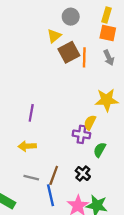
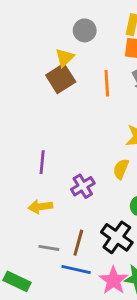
brown square: (69, 52) -> (61, 79), moved
purple cross: (81, 134) -> (83, 186), moved, turned -36
black cross: (83, 174) -> (117, 237), size x1.5
blue line: (50, 195) -> (76, 269), turned -60

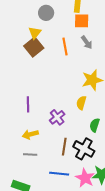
brown line: (78, 243) -> (64, 147), moved
gray line: (49, 248) -> (30, 155), moved

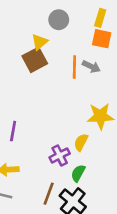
gray arrow: (87, 42) -> (91, 67), moved, turned -40
purple cross: (57, 117) -> (60, 155), moved
green semicircle: (95, 125) -> (78, 173), moved

